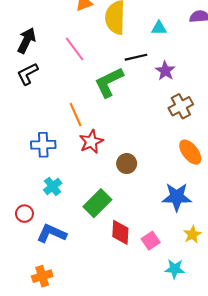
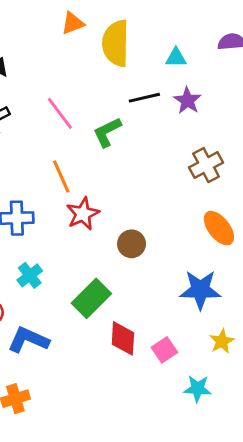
pink line: (75, 49) -> (60, 113), moved
purple star: (165, 71) -> (187, 101), moved
green L-shape: (109, 82) -> (107, 132), size x0.7

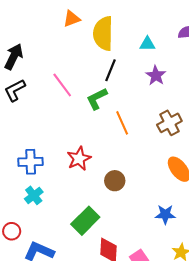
black line: (144, 98) -> (111, 70), moved, turned -55
orange line: (61, 177) -> (122, 123), moved
cyan cross: (30, 275) -> (34, 195), moved
blue star: (200, 290) -> (165, 214), size x0.7

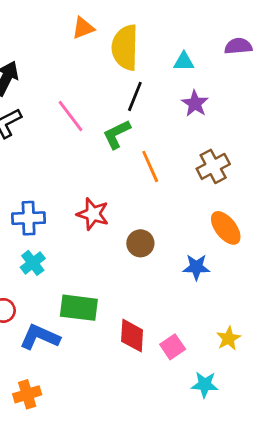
red star: (79, 159) -> (93, 214), turned -30
blue star: (165, 214) -> (196, 267), moved
green rectangle: (85, 221) -> (79, 308), moved, turned 52

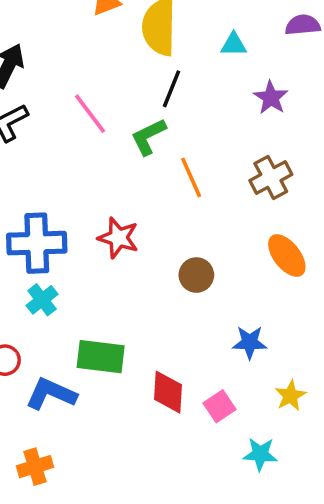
purple star: (195, 103) -> (271, 98), moved
blue cross: (29, 218) -> (37, 243), size x1.4
brown circle: (140, 243) -> (196, 275), moved
blue star: (196, 267) -> (250, 342), moved

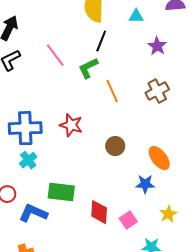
orange ellipse: (287, 256) -> (159, 158), moved

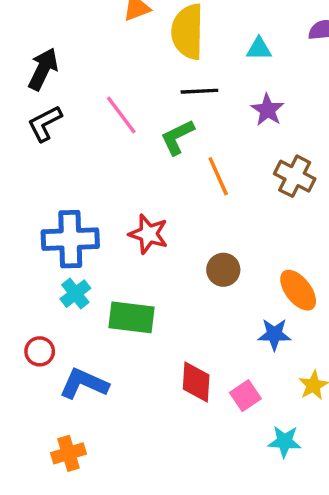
black line: (101, 41) -> (199, 91), turned 65
purple star: (157, 46) -> (267, 110), moved
brown cross: (157, 91) -> (295, 176), turned -35
green rectangle: (61, 192) -> (131, 317), moved

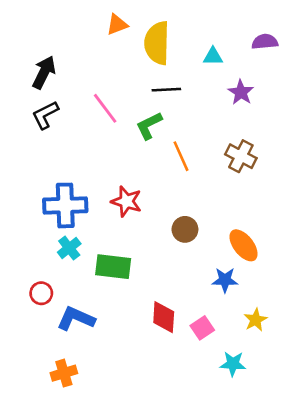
purple star: (267, 110) -> (241, 92), moved

